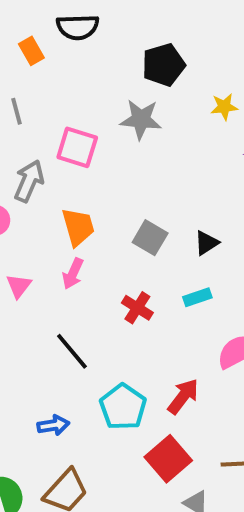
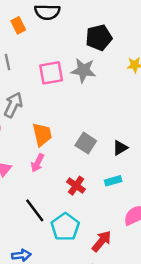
pink square: (77, 147) -> (51, 73), moved, turned -30
cyan pentagon: (123, 407) -> (65, 227), moved

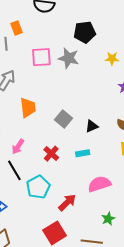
orange rectangle: (18, 25) -> (16, 28), moved
pink arrow: (38, 163) -> (18, 147), moved

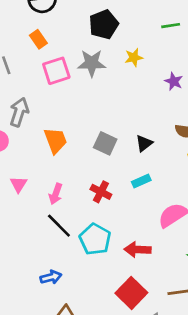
orange rectangle: (16, 28) -> (38, 39), moved
yellow star: (112, 59) -> (134, 57), moved
red arrow: (67, 202) -> (138, 250), turned -120

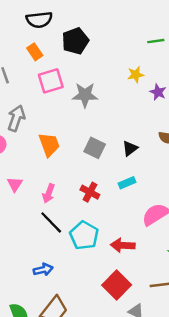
black pentagon: (104, 24) -> (75, 41), moved
yellow star: (134, 57) -> (136, 75), moved
gray star: (92, 63) -> (85, 95), moved

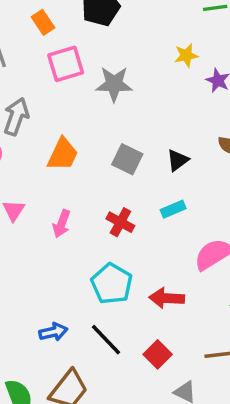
orange trapezoid: (49, 145) -> (63, 154), turned 45
black line: (51, 222) -> (106, 340), moved
red square: (117, 285) -> (158, 354), size x0.7

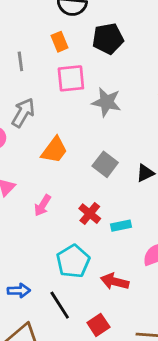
cyan rectangle: (173, 209) -> (121, 226), moved

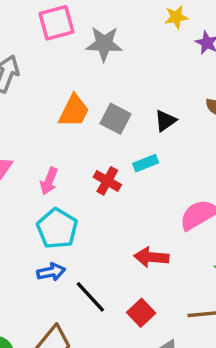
orange trapezoid: (54, 150) -> (74, 111), moved
cyan rectangle: (121, 226) -> (146, 163), moved
cyan pentagon: (73, 261) -> (57, 229), moved
blue arrow: (19, 291) -> (51, 272), moved

